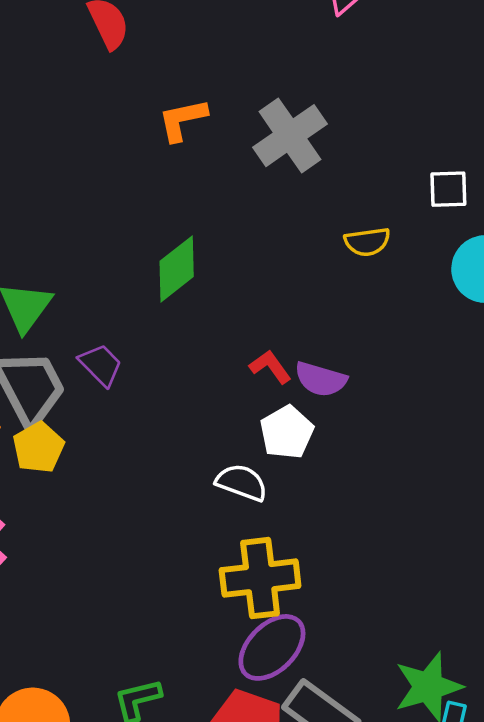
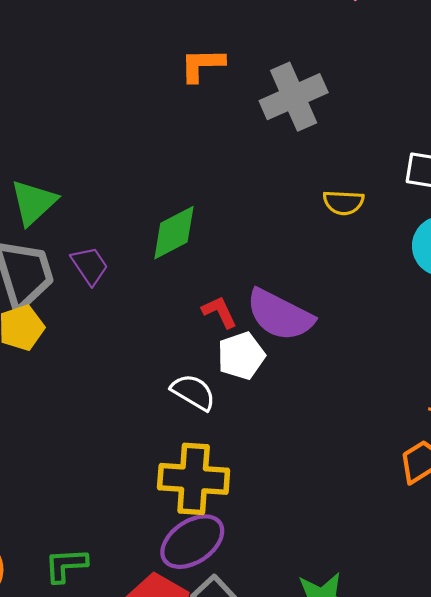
green diamond: (177, 269) -> (174, 233), moved
red L-shape: (270, 367) -> (219, 312), moved
purple semicircle: (321, 379) -> (280, 315), size x1.5

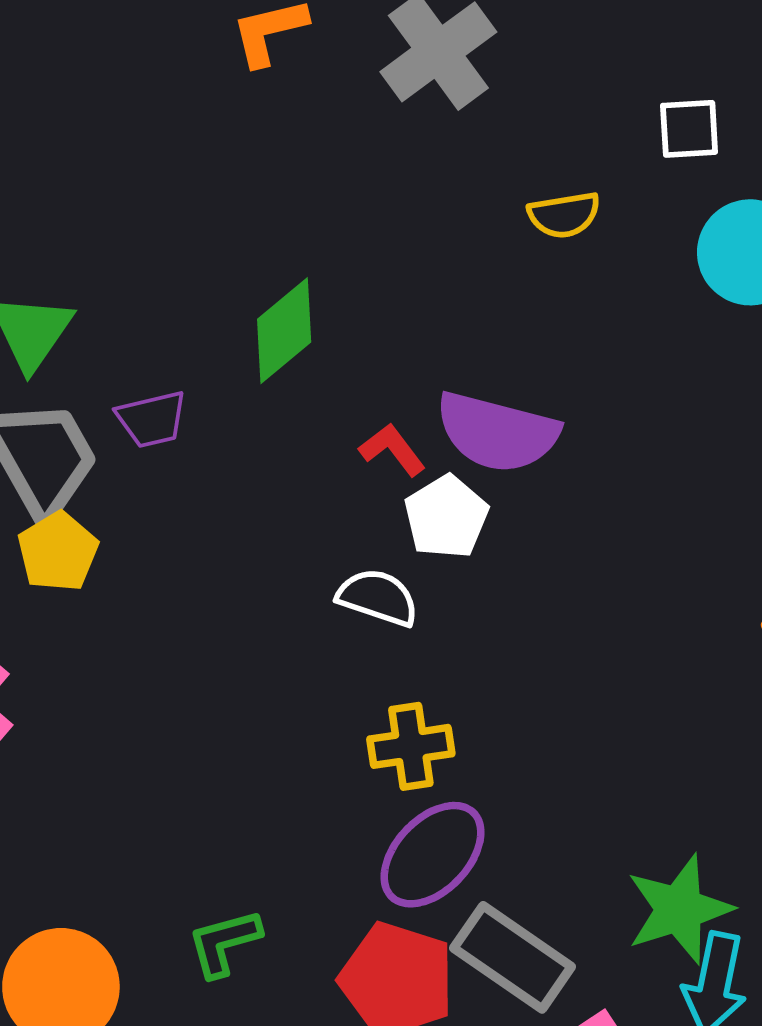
purple trapezoid: (90, 266) -> (152, 419), turned 123
yellow cross: (194, 479) -> (411, 746), size x0.7

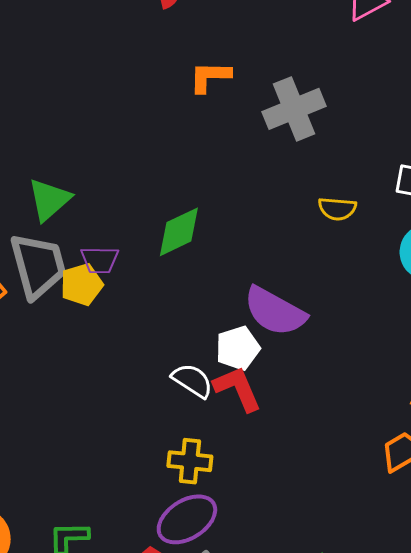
red L-shape: (392, 450) -> (238, 389), moved, size x1.5
yellow pentagon: (58, 552) -> (82, 285), moved

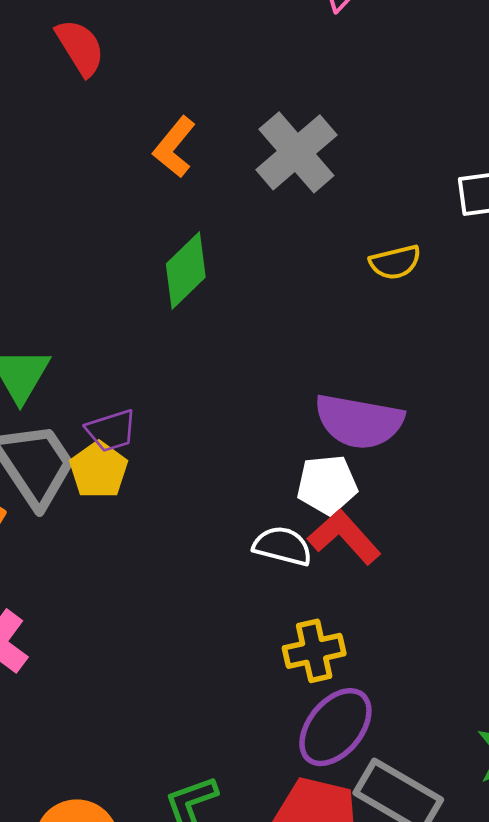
orange L-shape: (210, 77) -> (174, 147), turned -33
green diamond: (179, 232) -> (186, 270), moved
white pentagon: (238, 348) -> (327, 485), turned 30

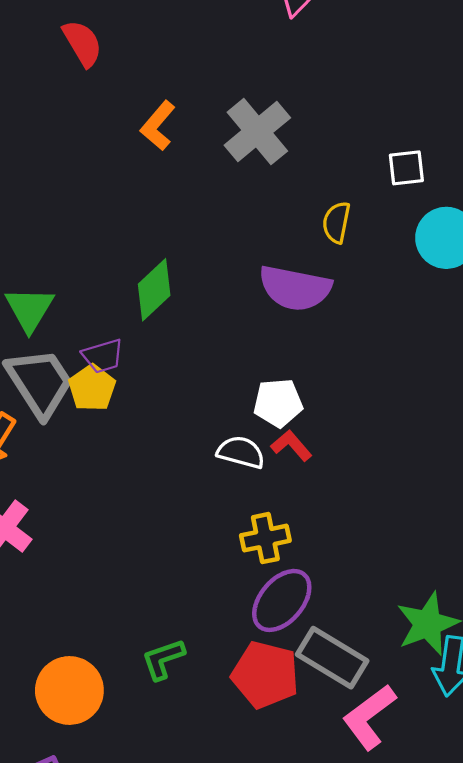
yellow semicircle: (395, 262) -> (336, 222), turned 114
green diamond: (186, 270) -> (154, 290), moved
purple semicircle: (359, 421) -> (295, 288), moved
red L-shape: (344, 537) -> (291, 446), size x0.7

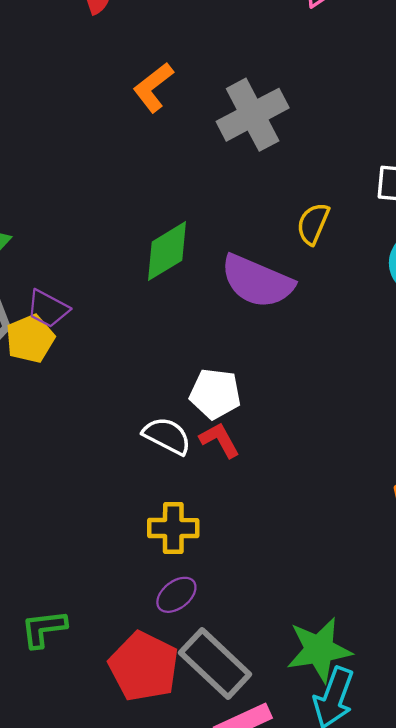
green diamond: (154, 290) -> (167, 251), moved
purple trapezoid: (103, 356) -> (48, 309), turned 33
purple ellipse: (282, 600) -> (176, 595), size x0.6

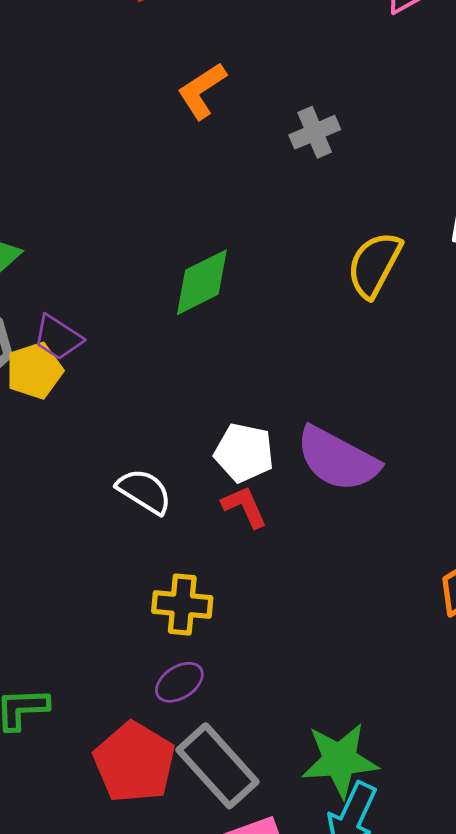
gray cross: (253, 115) -> (315, 132), size x0.6
yellow semicircle: (313, 224) -> (374, 265), size x1.4
purple semicircle: (257, 281) -> (338, 459), moved
white semicircle: (167, 436) -> (144, 491), moved

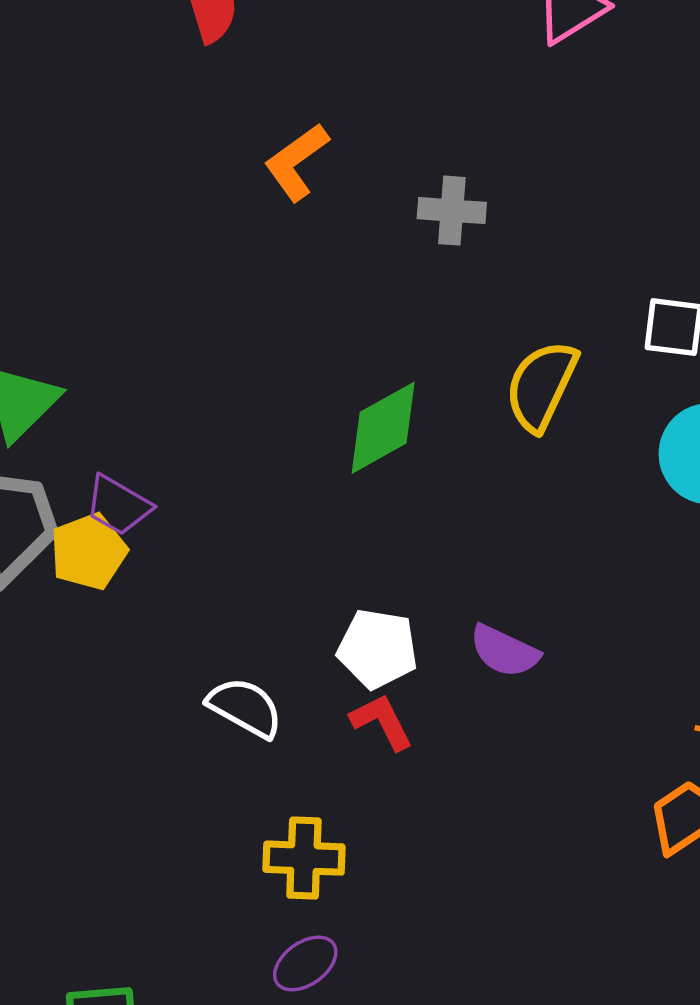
gray cross: (315, 132) -> (452, 211), turned 30
green diamond: (202, 282) -> (383, 428), moved
purple semicircle: (338, 459) -> (504, 651), size x0.6

